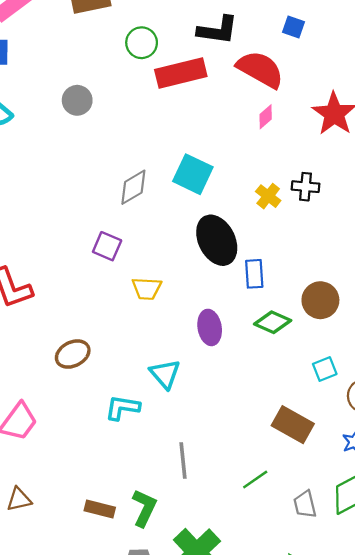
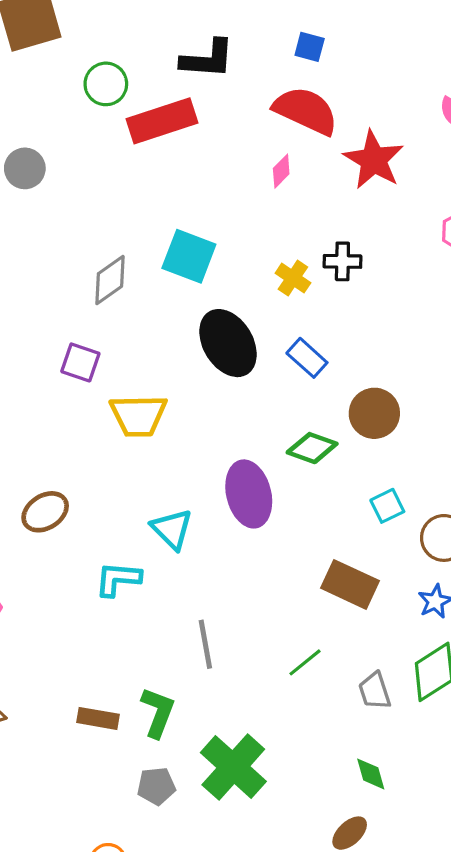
red semicircle: (260, 69) -> (306, 111), moved
blue rectangle: (254, 274) -> (307, 358), moved, turned -40
yellow trapezoid: (147, 288) -> (138, 416), size x1.4
purple ellipse: (210, 327) -> (249, 494), moved, size x1.4

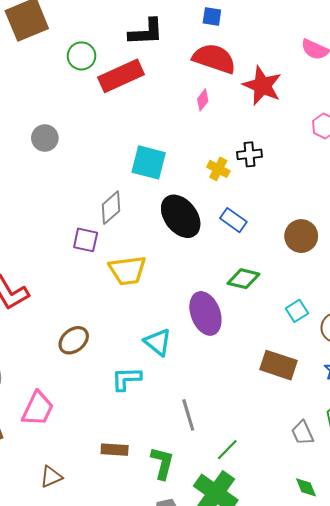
gray circle: (25, 168) -> (45, 138), moved
gray diamond: (110, 280) -> (111, 208), moved
brown circle: (374, 413) -> (301, 236), moved
green line: (305, 662) -> (227, 450), moved
brown rectangle: (98, 718) -> (115, 450), moved

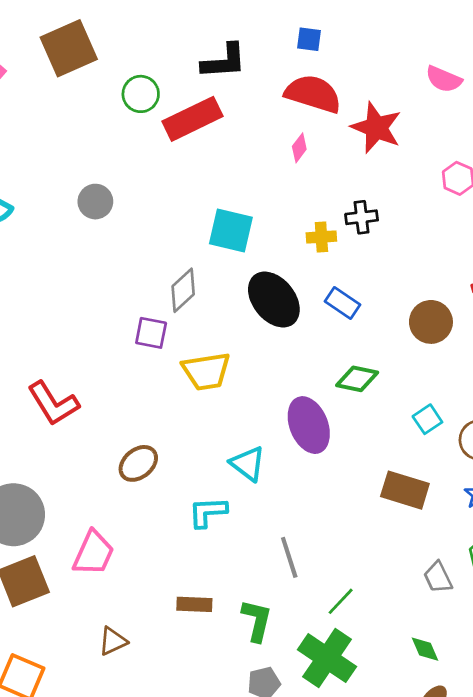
yellow cross: (218, 169) -> (321, 237), turned -30
green diamond: (306, 487) -> (425, 649), moved

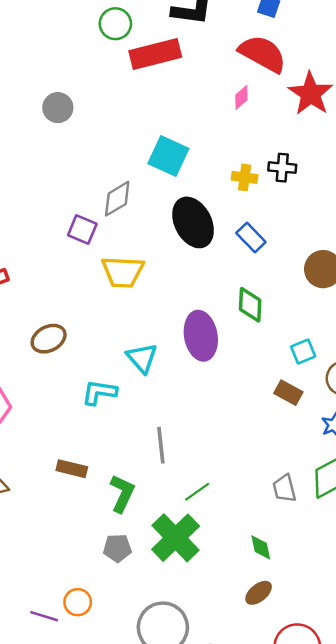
green diamond: (357, 379) -> (250, 305), turned 69
brown rectangle: (405, 490) -> (288, 393), moved, size x0.7

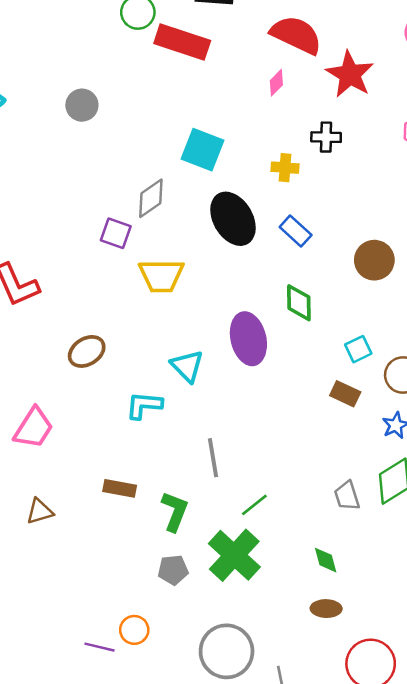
red rectangle: (155, 54) -> (182, 42), turned 36
black cross: (282, 168) -> (326, 137), moved
brown ellipse: (259, 593) -> (326, 609), turned 44

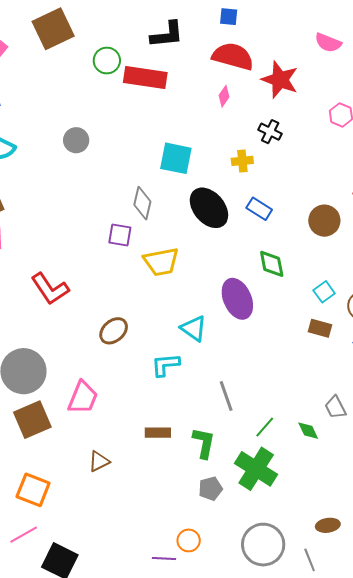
black cross: (326, 137) -> (270, 132), turned 35
gray diamond: (151, 198) -> (142, 203), turned -32
green diamond: (326, 560) -> (308, 431), moved
brown ellipse: (326, 609) -> (328, 525), moved

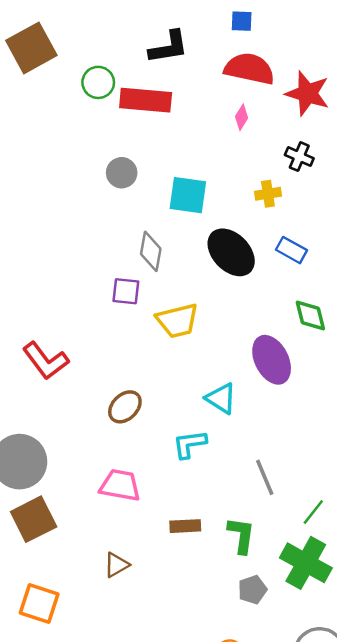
gray circle: (76, 140) -> (122, 173), moved
pink trapezoid: (83, 398) -> (120, 485), moved, turned -99

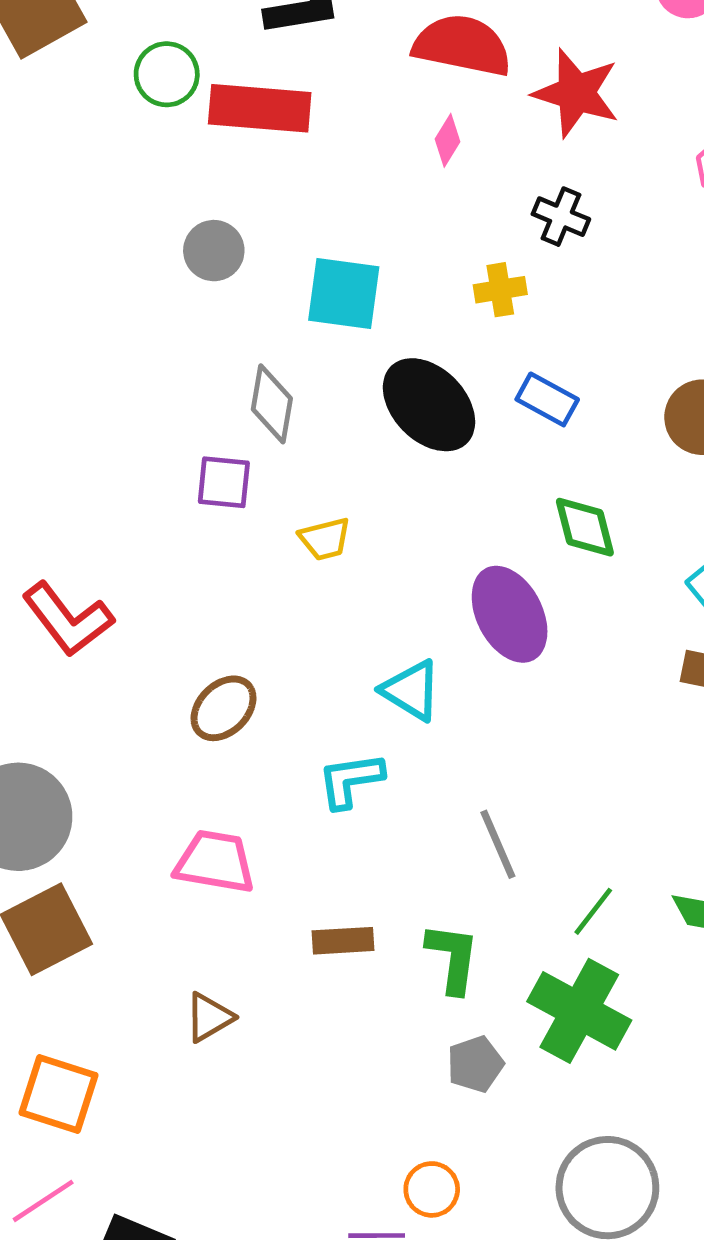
yellow trapezoid: (177, 321) -> (325, 539), size x0.6

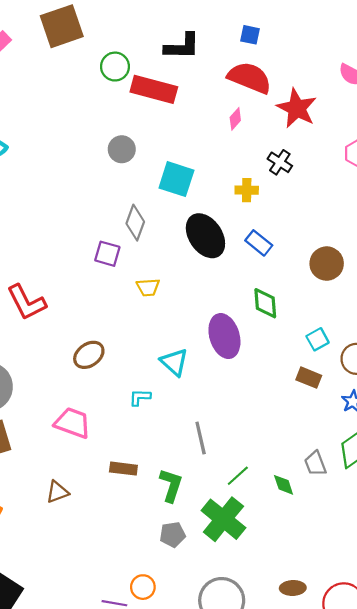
cyan L-shape: (351, 780) -> (140, 397), size x0.7

